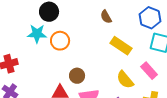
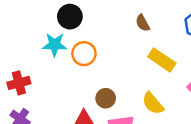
yellow semicircle: (125, 80) -> (153, 103), moved

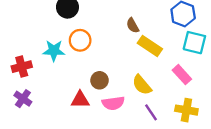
brown semicircle: (143, 23) -> (133, 25), moved
cyan star: (55, 45) -> (54, 51), moved

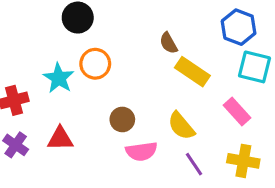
cyan star: (54, 51) -> (59, 78), turned 30
red triangle: (80, 100) -> (60, 139), moved

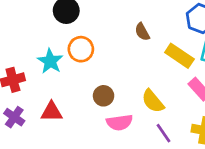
yellow rectangle: (192, 72) -> (179, 56), moved

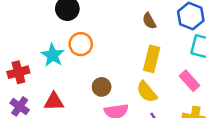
brown semicircle: (142, 32) -> (149, 21), moved
yellow rectangle: (179, 56) -> (152, 59), moved, turned 70

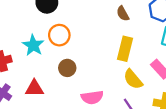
brown circle: (102, 87) -> (67, 68), moved
yellow semicircle: (147, 92) -> (133, 79), moved

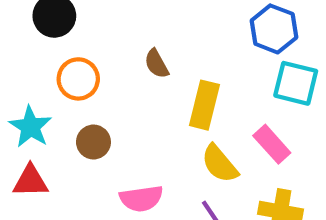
brown semicircle: (123, 14) -> (157, 64), moved
cyan star: (33, 45) -> (30, 127), moved

